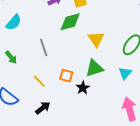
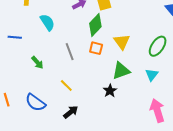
cyan semicircle: (14, 22) -> (47, 22), moved, turned -72
green diamond: (70, 22) -> (95, 25), turned -30
orange square: (66, 76) -> (96, 48), moved

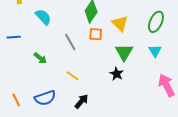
green triangle: (121, 71) -> (124, 52), turned -30
blue semicircle: (35, 103) -> (45, 98), turned -45

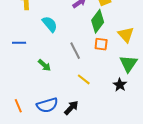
yellow line: (73, 76) -> (84, 79), moved
black arrow: (81, 101) -> (71, 108), moved

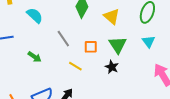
orange square: (101, 44) -> (91, 47), moved

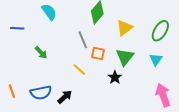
yellow triangle: (112, 16) -> (124, 28), turned 30
gray line: (63, 39) -> (83, 40), moved

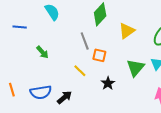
green triangle: (125, 57) -> (135, 68), moved
black star: (115, 77) -> (108, 83), moved

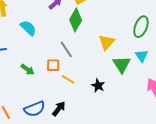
yellow triangle: (127, 31) -> (107, 42), moved
orange square: (99, 55) -> (53, 65), moved

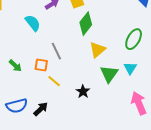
green diamond: (76, 20) -> (86, 24), moved
cyan semicircle: (28, 28) -> (33, 23), moved

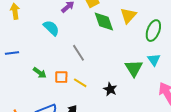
green diamond: (86, 24) -> (104, 22), turned -50
yellow triangle: (97, 50) -> (128, 15), moved
orange square: (41, 65) -> (61, 77), moved

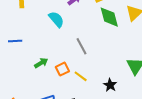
green arrow: (40, 73) -> (41, 63), turned -72
orange square: (61, 77) -> (62, 69), turned -32

